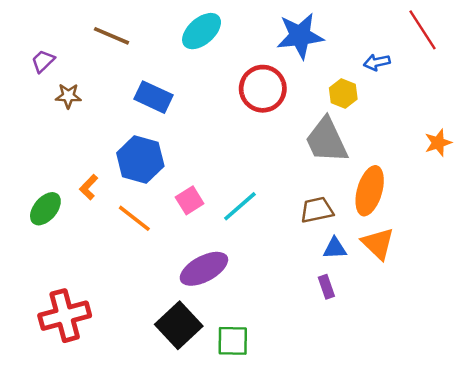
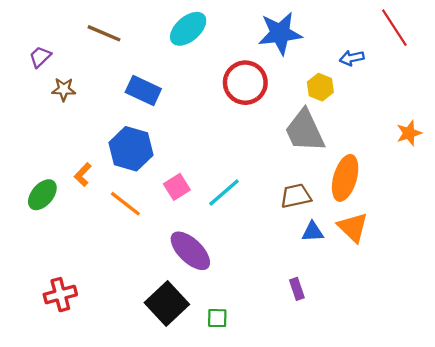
purple ellipse: (204, 269) -> (190, 251), turned 72
purple rectangle: (326, 287) -> (297, 289), moved
red cross: (65, 316) -> (60, 295), size x0.7
green square: (233, 341) -> (217, 318), size x0.7

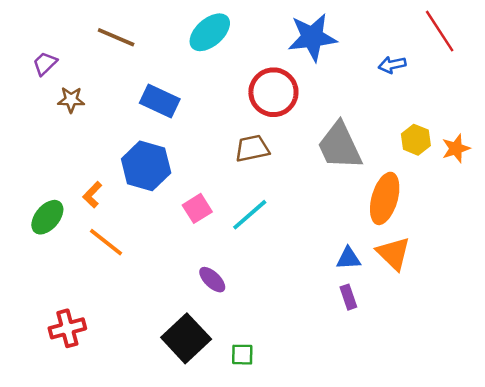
yellow hexagon: (320, 87) -> (416, 140), moved
brown trapezoid: (296, 196) -> (252, 148), moved
orange line: (125, 204) -> (106, 242), moved
purple ellipse: (190, 251) -> (212, 280), size x0.6
purple rectangle: (297, 289) -> (348, 297), moved

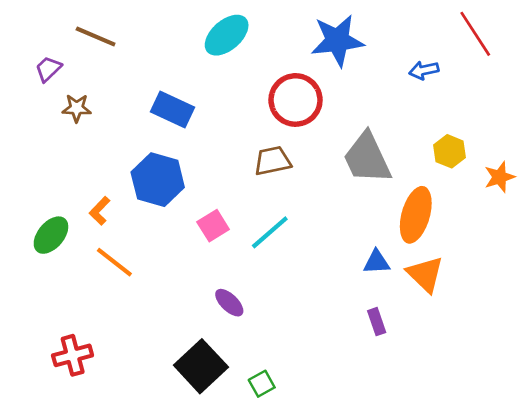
brown line: (116, 37) -> (96, 36), moved
orange star: (456, 148) -> (500, 177), moved
blue triangle: (348, 258) -> (377, 262), moved
green square: (242, 355) -> (262, 384), turned -30

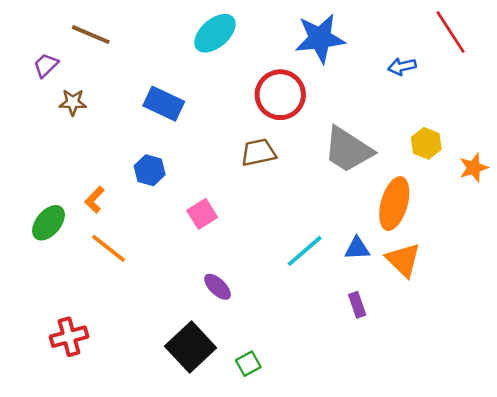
gray trapezoid: (367, 158) -> (348, 150), turned -32
blue hexagon: (158, 180) -> (150, 170), size x0.6
cyan line: (270, 232) -> (305, 251), moved

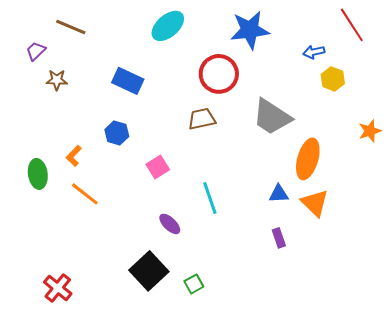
yellow hexagon: (426, 143) -> (333, 79), moved
green ellipse: (48, 223) -> (38, 174), turned -48
cyan line: (305, 251) -> (210, 198), moved, turned -68
red cross: (69, 337) -> (58, 288), moved, turned -36

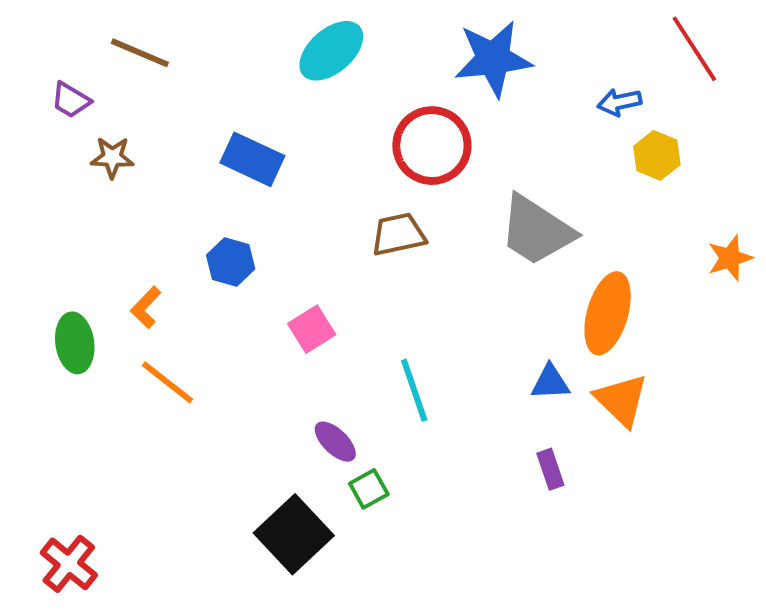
purple trapezoid: (36, 51) -> (71, 100), turned -105
green square: (194, 284) -> (369, 489), moved
red cross: (58, 288) -> (69, 564), moved

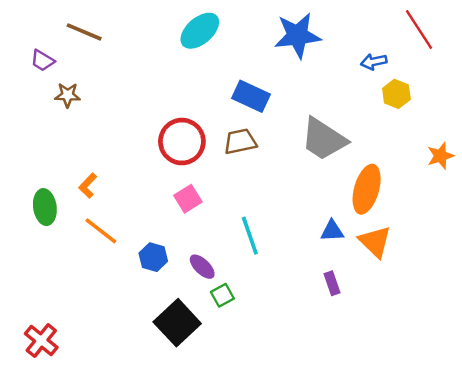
red circle: (432, 146) -> (182, 142), moved
blue rectangle: (252, 159) -> (251, 96), moved
blue hexagon: (231, 262) -> (153, 257), moved

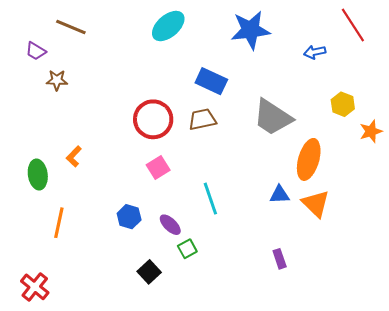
yellow hexagon: (396, 94) -> (343, 104), moved
orange line: (101, 231) -> (59, 223), moved, turned 64
purple rectangle: (332, 283) -> (280, 259), moved
black square: (177, 323) -> (149, 272), size x0.6

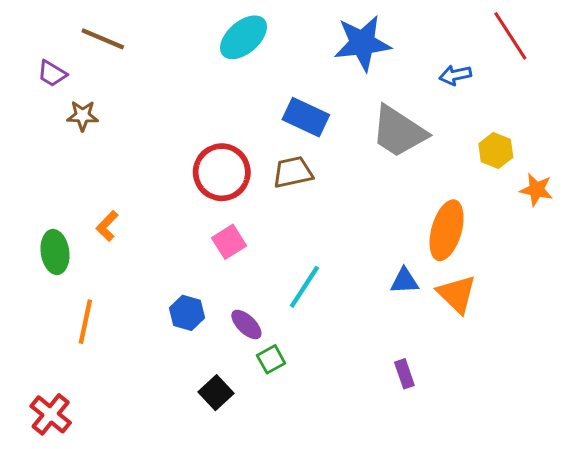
gray trapezoid: (273, 117) -> (399, 132), moved
orange star: (371, 131) -> (536, 190), turned 30
cyan line: (210, 199) -> (304, 287), turned 52

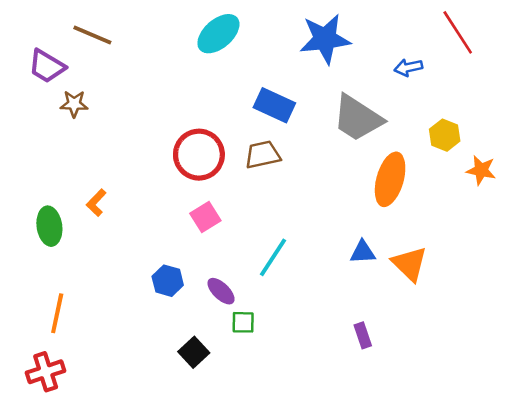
purple trapezoid: (52, 74) -> (47, 66), size x1.4
orange ellipse: (447, 230) -> (390, 179), moved
orange line: (85, 322) -> (57, 313), moved
green square: (271, 359) -> (243, 322), turned 30
red cross: (51, 414) -> (46, 372), turned 33

